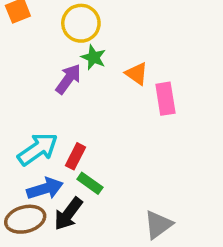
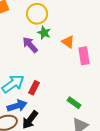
purple arrow: (68, 79) -> (30, 45), turned -78
green rectangle: (90, 183) -> (74, 103), moved

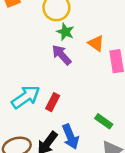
purple arrow: (30, 45) -> (62, 55), moved
blue arrow: (17, 106) -> (70, 137), moved, turned 84

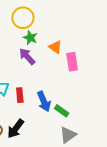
red rectangle: (53, 102) -> (20, 95), turned -32
blue arrow: (70, 137) -> (44, 101), moved

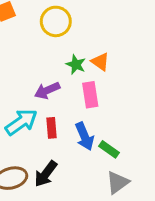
green star: (30, 38) -> (76, 65), moved
purple arrow: (27, 56) -> (47, 90), moved, turned -72
pink rectangle: (72, 62) -> (90, 95), moved

